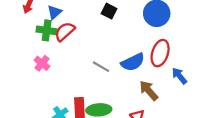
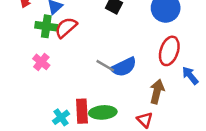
blue semicircle: (133, 62) -> (124, 67), moved
brown arrow: (149, 91) -> (157, 92), turned 55

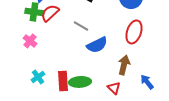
gray line: (105, 66) -> (81, 26), moved
blue arrow: (190, 76) -> (147, 82), moved
cyan cross: (61, 117) -> (38, 77), moved

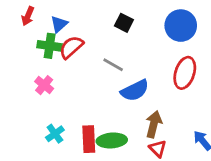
brown arrow: (124, 65) -> (154, 124), moved

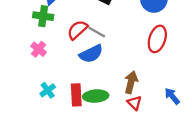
red semicircle: (71, 47) -> (77, 30), moved
blue semicircle: (135, 90) -> (91, 54), moved

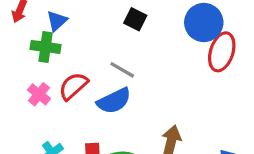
red semicircle: (77, 30) -> (73, 86), moved
red ellipse: (157, 39) -> (222, 52), moved

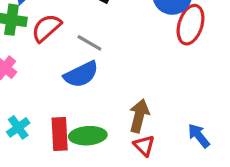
red semicircle: (73, 86) -> (46, 28), moved

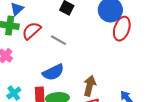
blue semicircle: (81, 74) -> (53, 72), moved

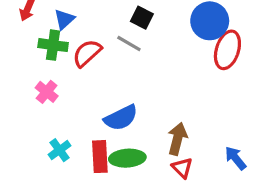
gray line: (58, 40) -> (129, 43), moved

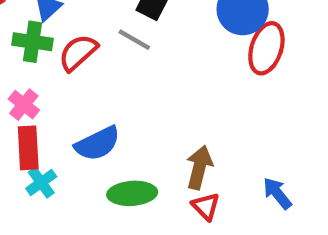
blue semicircle: (121, 118) -> (97, 144), moved
red rectangle: (100, 157) -> (28, 148), moved

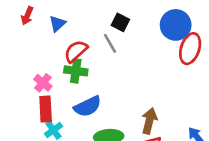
gray line: (134, 40) -> (110, 43), turned 30
green cross: (33, 42) -> (76, 71), moved

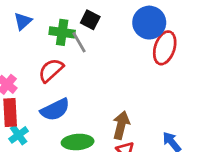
red semicircle: (76, 51) -> (51, 70), moved
green cross: (76, 71) -> (62, 32), moved

